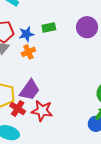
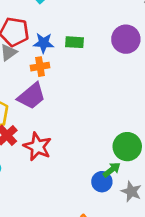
purple circle: (87, 27) -> (126, 39), moved
purple trapezoid: (30, 90) -> (32, 96), moved

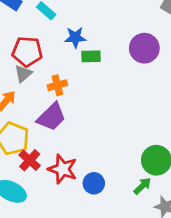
blue star: (44, 43) -> (75, 37), moved
blue circle: (102, 182) -> (94, 183), moved

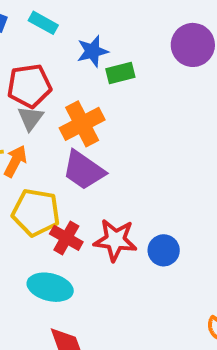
orange cross: (57, 85) -> (82, 124), size x1.5
purple trapezoid: (51, 117) -> (84, 170), turned 92

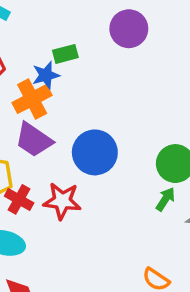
blue star: (93, 51) -> (46, 75), moved
blue circle: (164, 250) -> (95, 152), moved, size x1.6

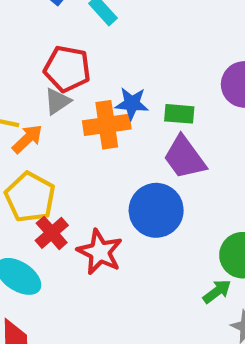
green rectangle: (65, 54) -> (179, 114), moved
purple trapezoid: (34, 140) -> (184, 157), moved

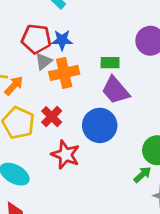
gray triangle: (57, 101) -> (44, 61), moved
blue star: (132, 103) -> (62, 40), moved
red cross: (52, 233) -> (52, 117), moved

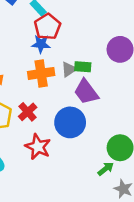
red pentagon: (36, 39) -> (47, 27), moved, turned 30
gray triangle: (44, 61) -> (69, 69), moved

